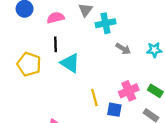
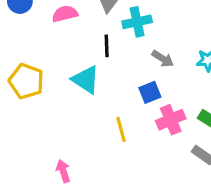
black line: (56, 44) -> (107, 46), moved
blue square: (114, 110) -> (150, 92), moved, turned -32

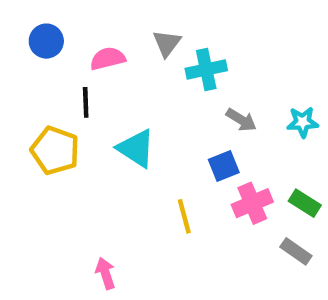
black line: (107, 46) -> (86, 102), moved

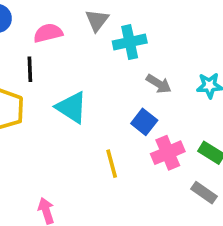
blue square: (224, 166) -> (144, 122), turned -30

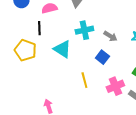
cyan cross: (130, 42) -> (84, 30), moved
pink cross: (168, 153) -> (115, 86), moved

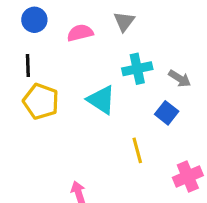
black line: (39, 28) -> (28, 65), moved
pink cross: (115, 86) -> (188, 176), moved

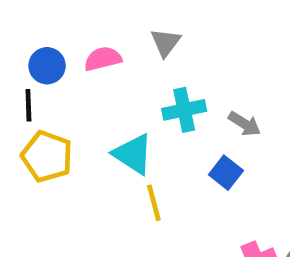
blue circle: (34, 20) -> (47, 66), moved
yellow line: (137, 150) -> (154, 203), moved

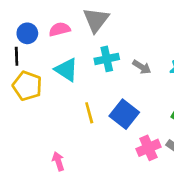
gray triangle: (166, 42) -> (96, 20), size x1.5
cyan triangle: (133, 154) -> (66, 70), moved
blue square: (226, 173) -> (124, 114), moved, size x1.5

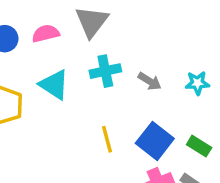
yellow line: (89, 113) -> (107, 139), moved
blue square: (124, 114) -> (155, 141), moved

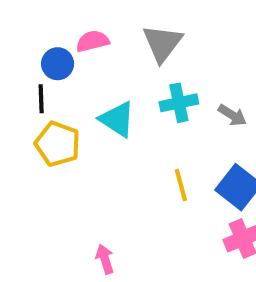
pink semicircle: (46, 34) -> (93, 41), moved

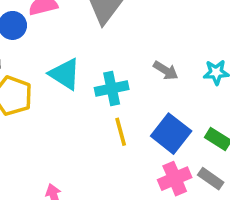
cyan cross: (179, 103) -> (112, 89), moved

